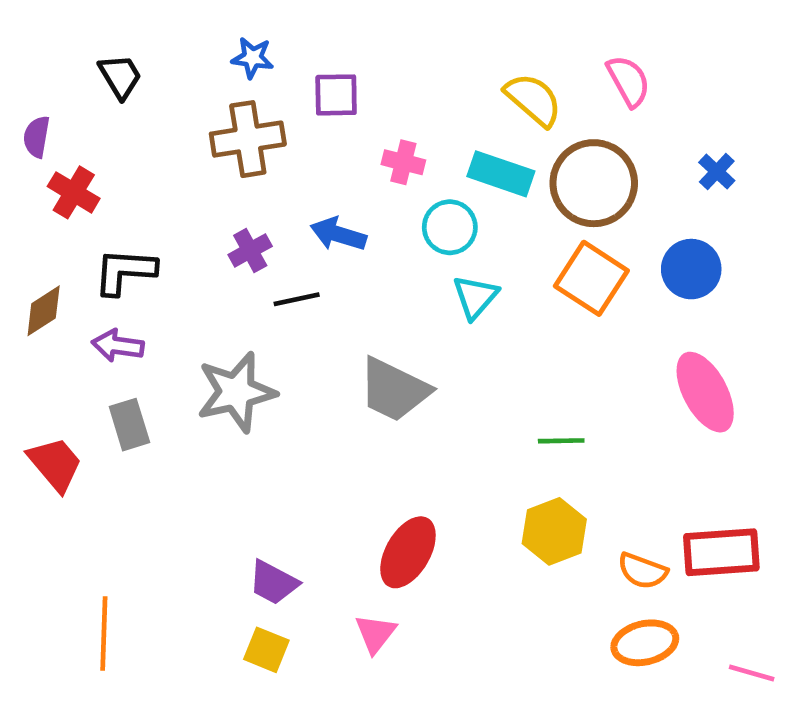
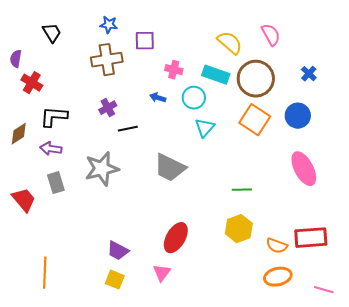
blue arrow: (338, 234) -> (158, 98), moved, size x0.7

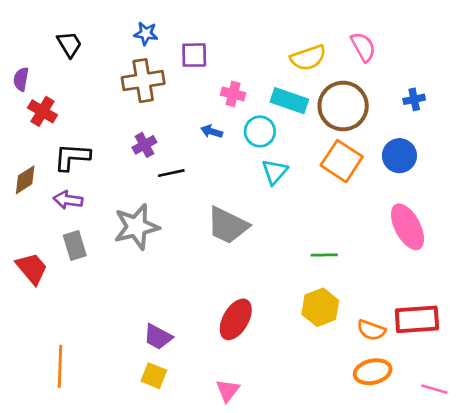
yellow semicircle: (230, 43) -> (308, 58), turned 120
blue cross: (309, 74) -> (414, 99), turned 35
pink triangle: (162, 273) -> (228, 390), moved

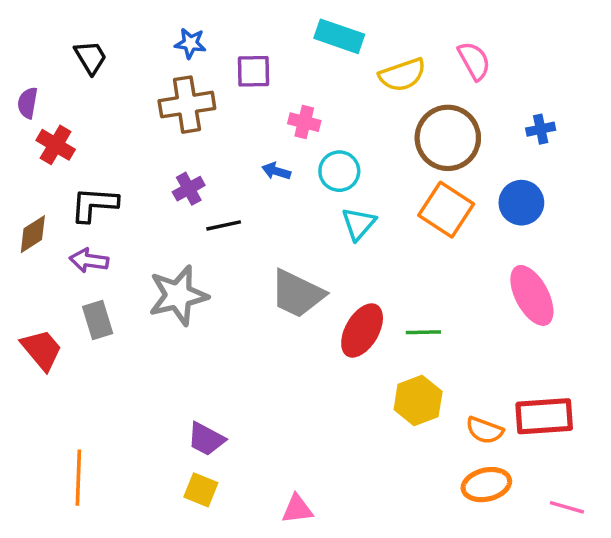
cyan rectangle: (289, 101) -> (339, 36), moved
red ellipse: (236, 319) -> (362, 330), moved
pink triangle: (228, 390) -> (297, 509), turned 45

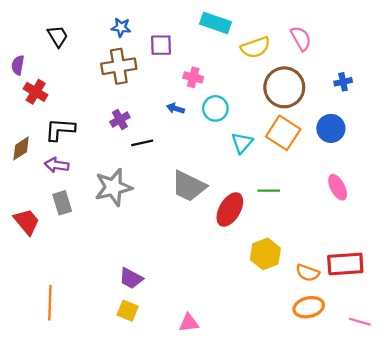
cyan triangle: (359, 224) -> (242, 143), moved
pink ellipse: (532, 295) -> (338, 187), size x0.7
green line: (423, 332) -> (269, 191), moved

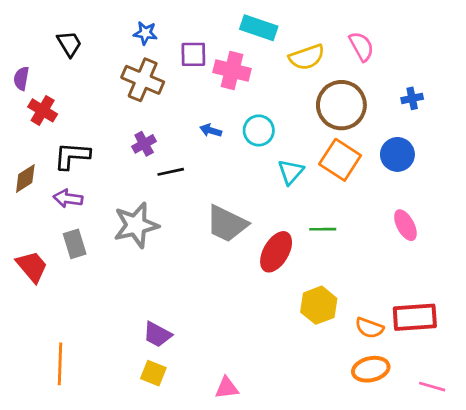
brown cross: (119, 66) -> (143, 80), turned 32
pink cross: (193, 77) -> (232, 70), moved, size x1.5

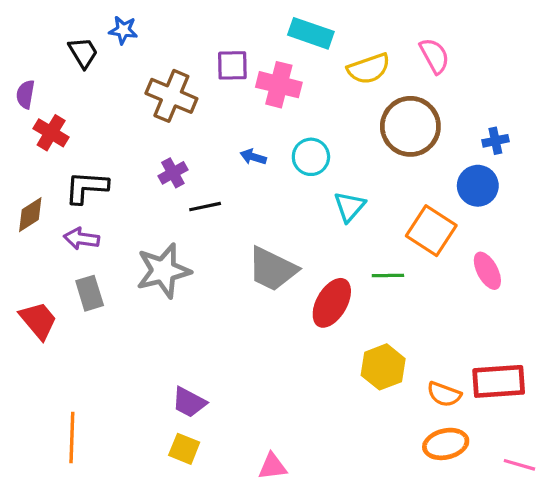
blue star: (145, 33) -> (123, 30), moved
blue cross: (412, 98) -> (495, 141), moved
orange square: (340, 160) -> (431, 231), moved

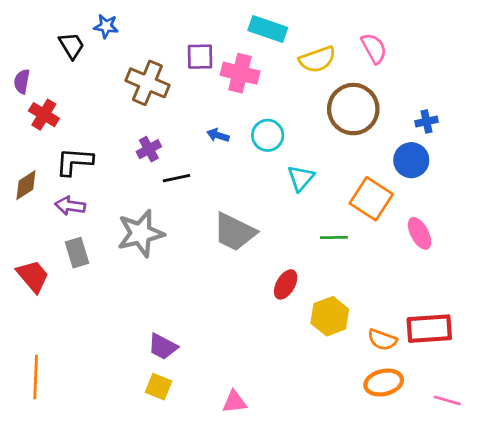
red ellipse: (332, 303) -> (286, 284), moved, size x0.7
orange line: (72, 438) -> (36, 377), moved

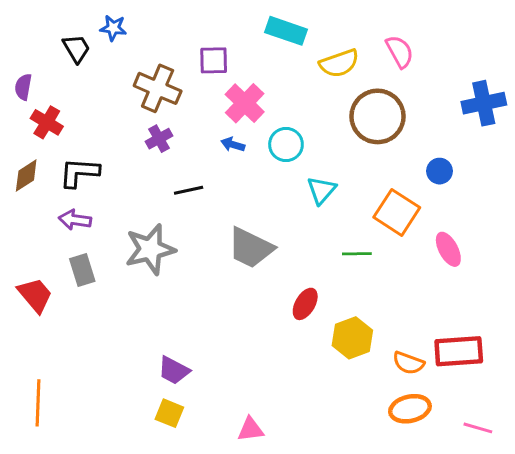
pink cross: (240, 73) -> (245, 103), moved, turned 30
blue cross: (426, 122) -> (484, 103), moved, size x1.8
purple cross: (149, 149) -> (159, 139), moved
blue circle: (411, 160) -> (440, 171), size x0.7
brown diamond: (26, 185) -> (26, 175), moved

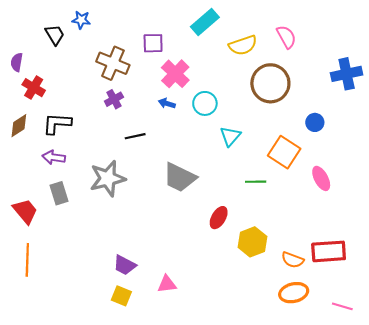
cyan rectangle: (286, 31) -> (205, 22), turned -60
orange line: (38, 403) -> (27, 260), moved
pink triangle: (251, 429) -> (167, 284), moved

